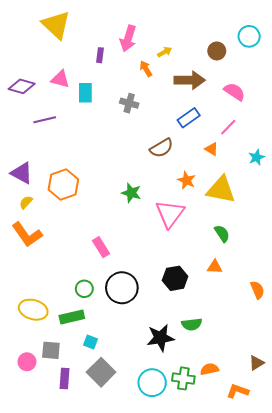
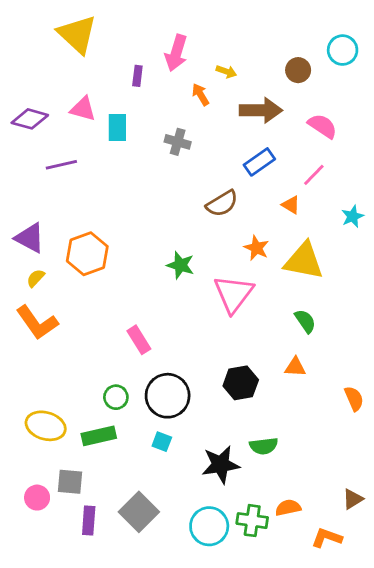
yellow arrow: (165, 52) -> (226, 72), turned 48
cyan square: (91, 342) -> (162, 442), moved

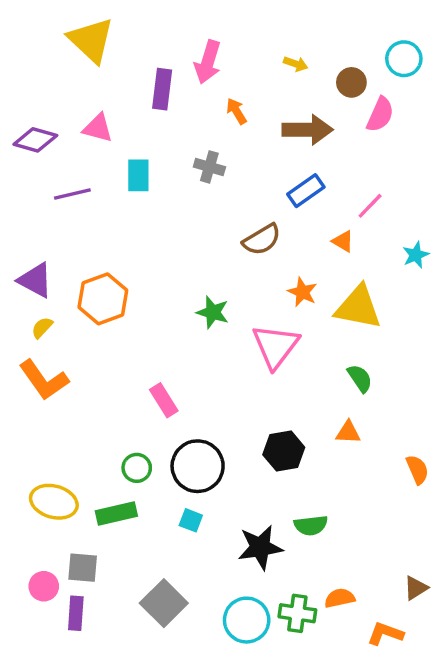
yellow arrow: (226, 72) -> (296, 64), moved
purple rectangle: (137, 76) -> (162, 89), size x1.6
pink semicircle: (322, 126) -> (380, 115), moved, turned 80
cyan rectangle: (117, 127) -> (138, 175), moved
purple rectangle: (89, 521) -> (76, 613), moved

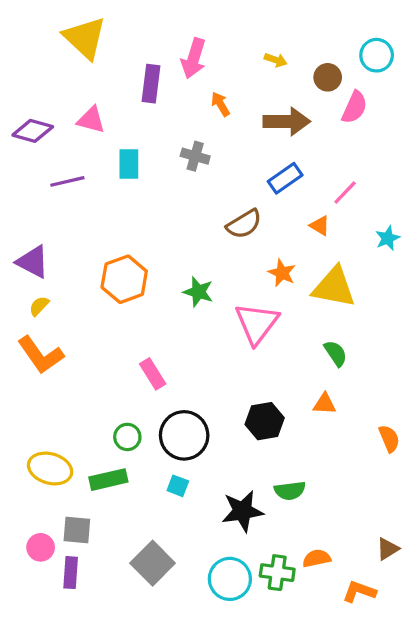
orange hexagon: (103, 299) -> (124, 279), moved

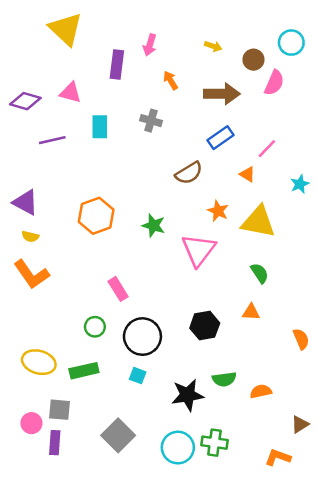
pink arrow: (194, 58) -> (150, 45), size x0.7
yellow semicircle: (39, 306) -> (30, 236), turned -119
green circle: (127, 437) -> (95, 327), moved
orange semicircle: (317, 558) -> (261, 391), moved

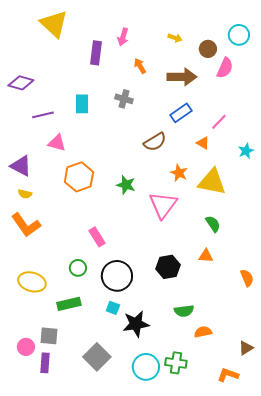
pink triangle: (71, 93) -> (57, 143), moved
yellow ellipse: (39, 362) -> (32, 282), moved
orange semicircle: (261, 391) -> (203, 332), moved
black star: (188, 395) -> (136, 324), moved

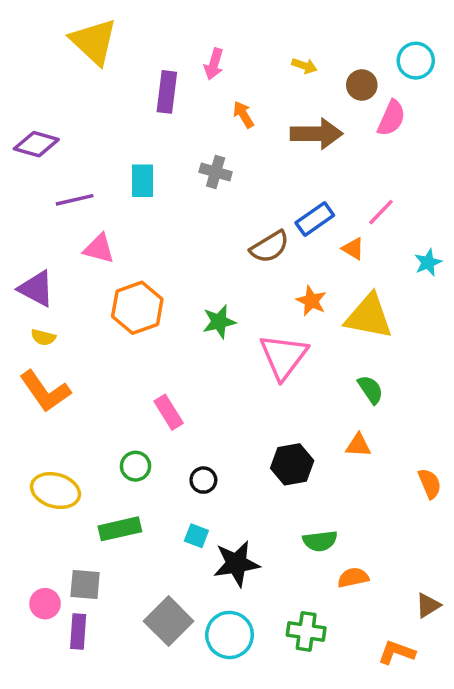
blue rectangle: (181, 113) -> (315, 219), moved
green star: (126, 185) -> (219, 322), turned -30
black circle: (117, 276) -> (203, 480), size x0.5
cyan circle: (146, 367) -> (230, 635), moved

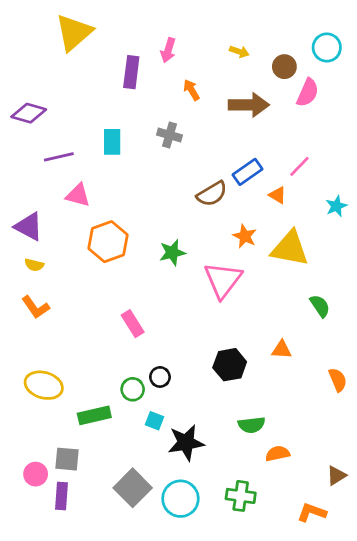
yellow triangle: (94, 41) -> (74, 32), turned 36
green semicircle: (371, 390) -> (320, 306), moved
orange L-shape: (45, 391) -> (36, 307), size x0.7
green circle: (136, 466) -> (133, 389), moved

